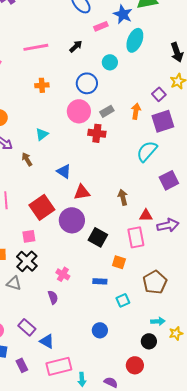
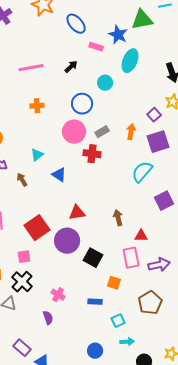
pink rectangle: (101, 26) -> (96, 47), turned 40
blue triangle: (64, 171) -> (59, 175), moved
purple arrow: (168, 225) -> (159, 265), moved
cyan arrow: (158, 321) -> (127, 342), moved

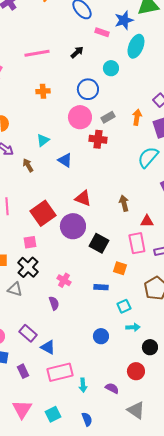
blue star: (118, 35) -> (124, 20), turned 30
red triangle: (77, 213) -> (83, 198), turned 30

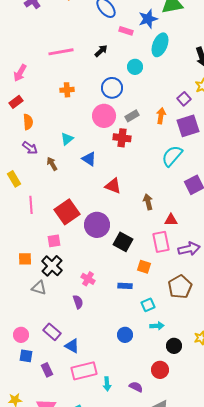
red triangle: (83, 198) -> (113, 186), moved

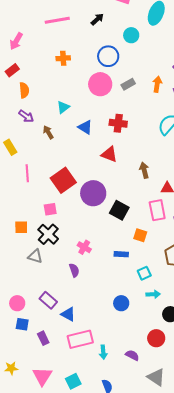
red cross: (122, 138) -> (118, 123), moved

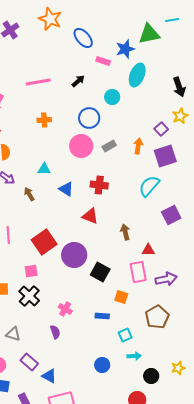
cyan triangle: (63, 107) -> (44, 169), turned 40
gray triangle: (35, 256) -> (13, 334), moved

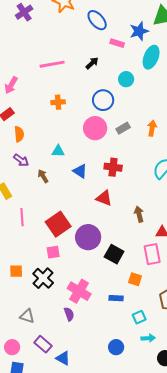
pink square: (31, 271) -> (53, 252), moved
pink cross: (65, 309) -> (79, 291), size x1.6

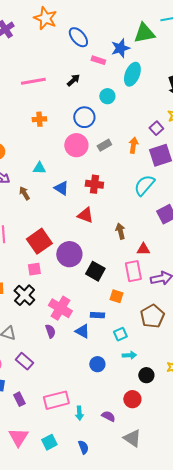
blue triangle: (63, 358) -> (82, 331), moved

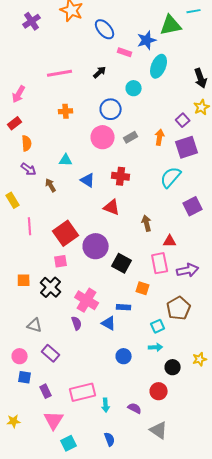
cyan square: (120, 334) -> (158, 326), moved
pink triangle: (18, 437) -> (54, 420), moved
cyan square: (49, 442) -> (69, 443), moved

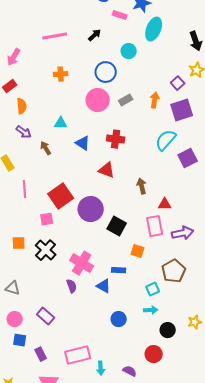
purple square: (193, 206) -> (188, 158), moved
pink square: (61, 261) -> (47, 219), moved
gray triangle: (35, 325) -> (13, 288), moved

